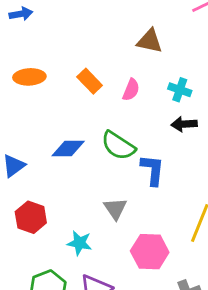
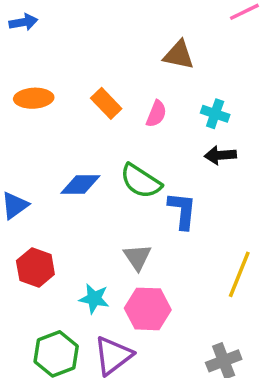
pink hexagon: (150, 252) -> (148, 309), moved

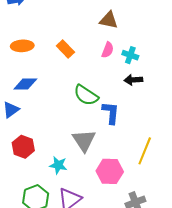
pink semicircle: (156, 114) -> (108, 50), moved
blue diamond: (80, 185) -> (25, 84), moved
gray triangle: (137, 257) -> (84, 141), size x1.4
pink hexagon: (148, 309) -> (110, 171), moved

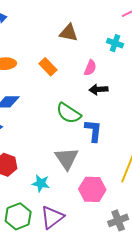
brown triangle: (109, 20) -> (69, 33), moved
cyan cross: (130, 55) -> (115, 43), moved
black arrow: (133, 80) -> (99, 89), moved

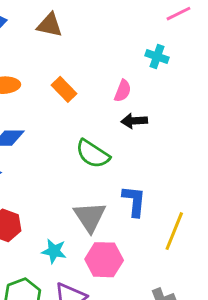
brown triangle: (69, 33) -> (50, 25), moved
blue L-shape: (93, 131) -> (134, 201), moved
pink hexagon: (92, 189) -> (104, 260), moved

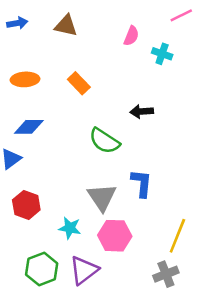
pink semicircle: (123, 91) -> (131, 36), moved
yellow line: (174, 231) -> (177, 236), moved

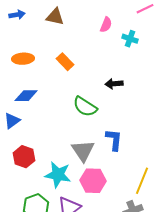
cyan star: (70, 228) -> (58, 175), size x1.5

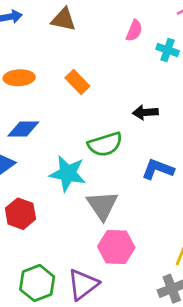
green semicircle: (85, 107) -> (105, 144), turned -50
blue L-shape: (114, 140) -> (158, 169), moved, turned -75
cyan star: (58, 175) -> (68, 173), moved

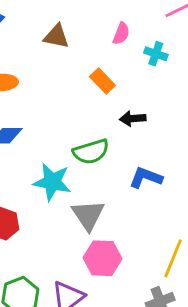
brown triangle: (63, 19) -> (56, 36), moved
orange rectangle: (77, 82) -> (102, 81), moved

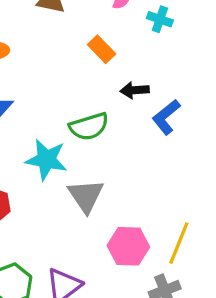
blue L-shape: (146, 178) -> (166, 117), moved, turned -60
pink hexagon: (102, 258) -> (128, 246), moved

